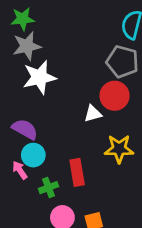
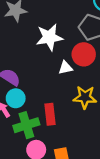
white star: (39, 77) -> (49, 37), moved
green cross: (49, 188) -> (26, 125), size x1.6

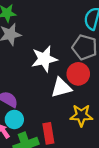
white triangle: (65, 68) -> (61, 88), size x1.5

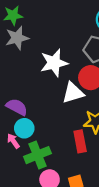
red rectangle: (48, 133) -> (80, 141), moved

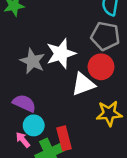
gray star: (17, 38) -> (32, 61), moved, turned -30
red rectangle: (80, 141) -> (64, 138), moved

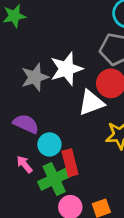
gray star: (32, 61) -> (35, 77), turned 30
cyan circle: (34, 125) -> (49, 144), moved

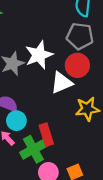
cyan circle: (49, 144) -> (16, 121), moved

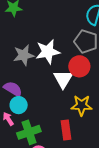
white triangle: (62, 83) -> (63, 79), turned -45
red rectangle: (46, 135) -> (66, 130), moved

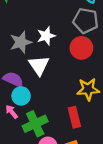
white star: (48, 52) -> (46, 36), size x0.7
white triangle: (63, 79) -> (39, 65), moved

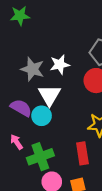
gray star: (21, 42) -> (32, 69), turned 30
cyan circle: (21, 96) -> (42, 116), moved

